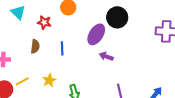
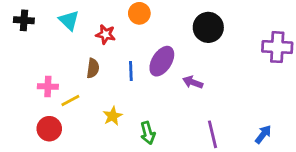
purple ellipse: (96, 34) -> (162, 61), moved
yellow line: (22, 81) -> (70, 101), moved

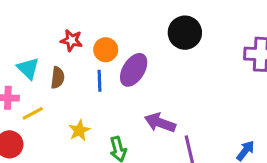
orange circle: (139, 13) -> (106, 50), moved
cyan triangle: (69, 20) -> (28, 68), moved
purple arrow: (193, 82) -> (160, 123), moved, size x1.4

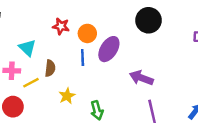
brown semicircle: (58, 78) -> (50, 68), moved
purple arrow: (160, 123) -> (141, 78), moved

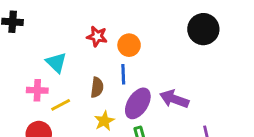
purple ellipse: (109, 49) -> (138, 103), moved
brown semicircle: (50, 68) -> (97, 87), moved
purple arrow: (141, 78) -> (174, 99), moved

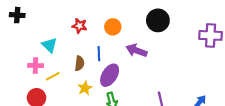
orange circle: (129, 45) -> (113, 27), moved
purple arrow: (174, 99) -> (136, 50), moved

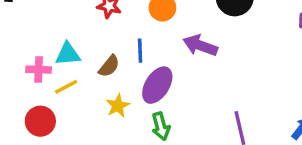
cyan triangle: (49, 45) -> (68, 54), moved, turned -49
brown semicircle: (80, 63) -> (109, 66), turned 32

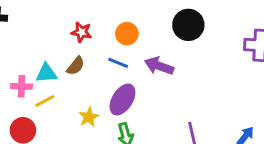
blue line: (140, 51) -> (118, 63), moved, turned -66
brown semicircle: (109, 66) -> (76, 66), moved

